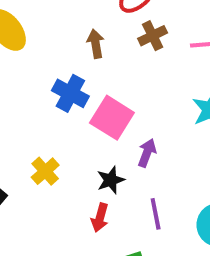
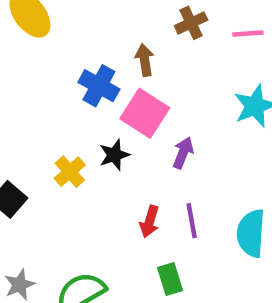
brown arrow: (96, 44) -> (145, 60), moved
black star: (111, 180) -> (114, 155), moved
red arrow: (100, 218) -> (149, 222), moved

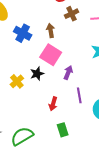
blue cross: (99, 86) -> (23, 33), moved
purple line: (192, 221) -> (79, 95), moved

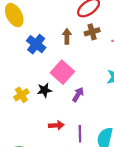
brown arrow: (51, 31) -> (67, 36), moved
purple line: (79, 95) -> (80, 134), moved
red arrow: (53, 104) -> (56, 125), turned -120

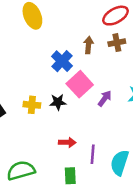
blue cross: (36, 44) -> (62, 61), moved
purple arrow: (78, 94) -> (105, 98), moved
yellow cross: (21, 95) -> (32, 105), turned 32

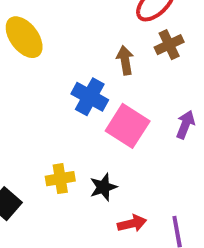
purple arrow: (105, 98) -> (185, 125), moved
black star: (58, 102) -> (103, 187), moved

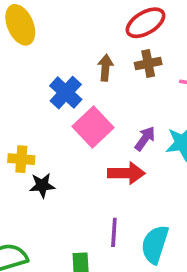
black star: (103, 187) -> (42, 185), moved
red arrow: (132, 223) -> (126, 173), moved, size x1.4

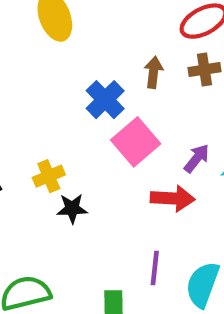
yellow cross: (21, 159) -> (49, 176), turned -30

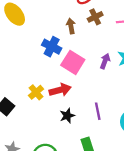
red arrow: (173, 198) -> (60, 90), moved
black star: (72, 208) -> (67, 116), moved
purple line: (155, 268) -> (98, 111), moved

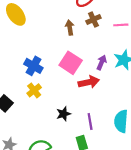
blue cross: (52, 47) -> (33, 66), moved
red arrow: (60, 90) -> (89, 82), moved
purple line: (98, 111) -> (90, 122), moved

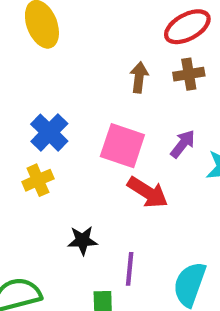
purple arrow: (102, 62) -> (183, 144), moved
pink square: (71, 63) -> (122, 146), turned -30
red arrow: (89, 82) -> (148, 192), turned 30

